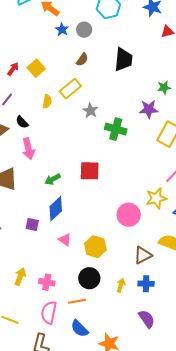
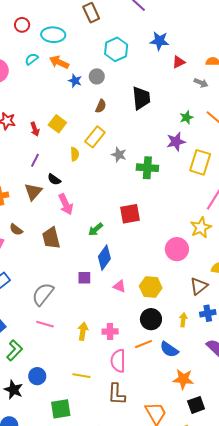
red arrow: (13, 69) -> (35, 129), turned 136
blue semicircle: (79, 329) -> (169, 349), moved

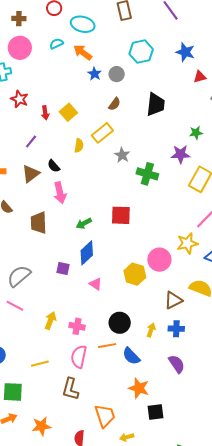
purple line: (35, 160) -> (31, 142), moved
yellow hexagon: (151, 287) -> (135, 274), moved
yellow line: (81, 376) -> (40, 364), turned -36
black square: (196, 405) -> (155, 412), moved

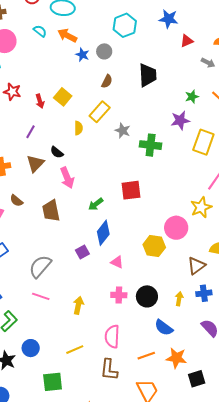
cyan semicircle: (56, 44) -> (40, 31), turned 72
purple square: (63, 269) -> (82, 252), turned -32
pink cross: (77, 326) -> (119, 295), moved
orange line: (107, 346) -> (146, 356), moved

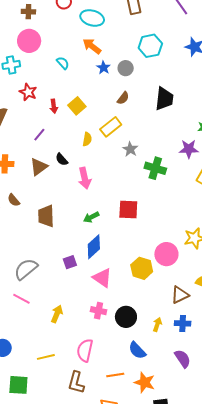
cyan semicircle: (40, 31) -> (63, 63), moved
pink arrow: (67, 178) -> (85, 178), moved
pink triangle: (117, 262) -> (102, 278), size x1.5

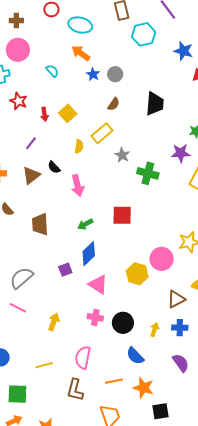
cyan hexagon: (150, 46) -> (144, 34), moved

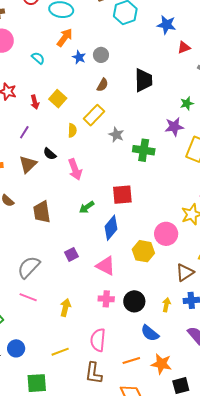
orange arrow: (81, 53) -> (65, 38), turned 96
blue diamond: (89, 254) -> (111, 228), moved

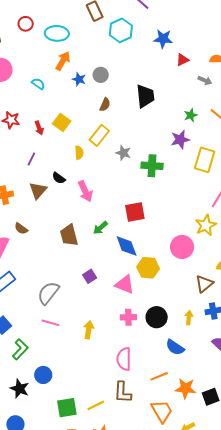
brown trapezoid: (42, 212) -> (69, 235), moved
blue diamond: (111, 228) -> (127, 246), turned -55
yellow hexagon: (143, 251) -> (148, 268), moved
yellow line: (60, 352) -> (96, 405), moved
orange star: (161, 364) -> (186, 388), moved

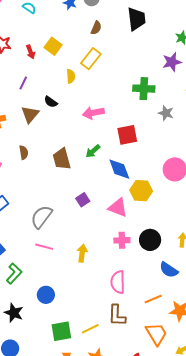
gray star: (123, 153) -> (166, 113), moved
pink arrow: (85, 191) -> (93, 113), moved, turned 105
brown semicircle: (21, 229) -> (24, 152), moved, turned -136
blue circle: (43, 375) -> (46, 295), moved

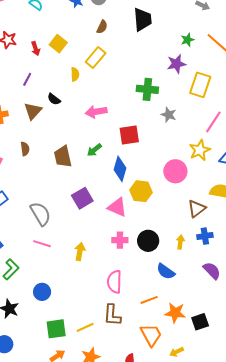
blue diamond: (119, 169) -> (120, 169), turned 35
purple square: (83, 200) -> (82, 198), size x1.5
gray semicircle: (41, 217) -> (40, 214), turned 110

